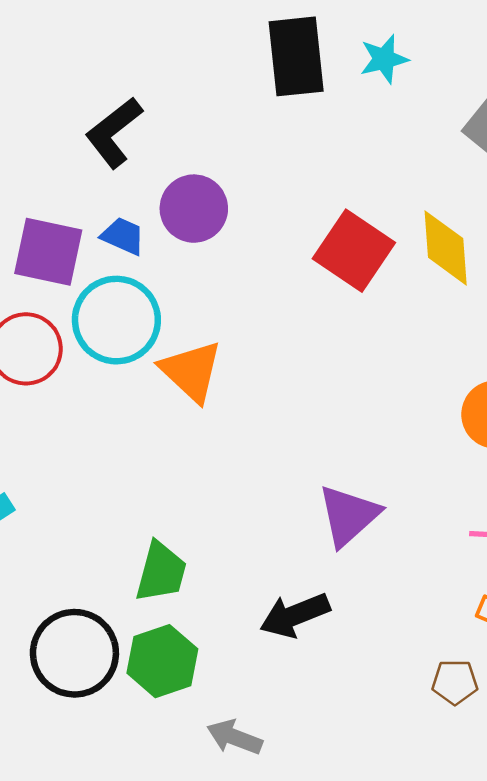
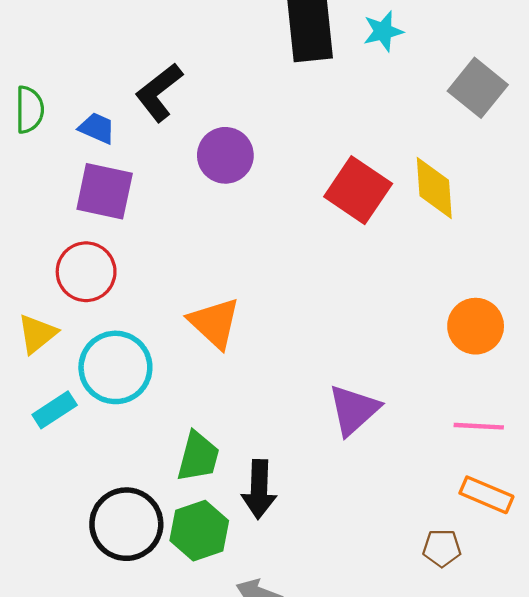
blue trapezoid: (123, 236) -> (97, 128), moved
cyan circle: (116, 320) -> (115, 367), moved
orange triangle: (191, 371) -> (214, 323), moved
black arrow: (295, 615) -> (259, 489), moved, turned -66

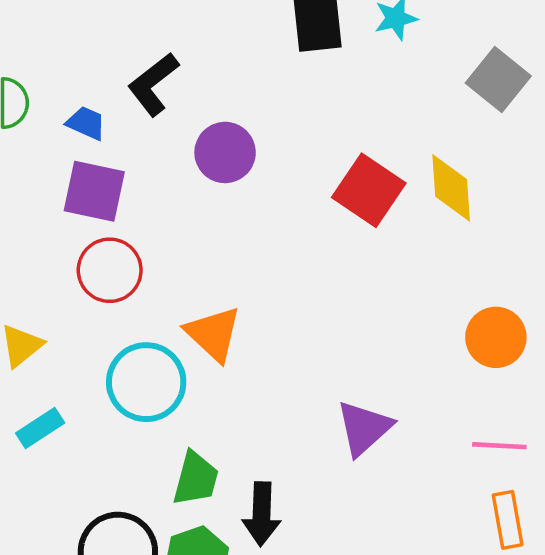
red circle: (86, 272) -> (110, 270), moved
cyan circle: (115, 367) -> (146, 382), moved
orange rectangle: (486, 495) -> (508, 520), turned 57

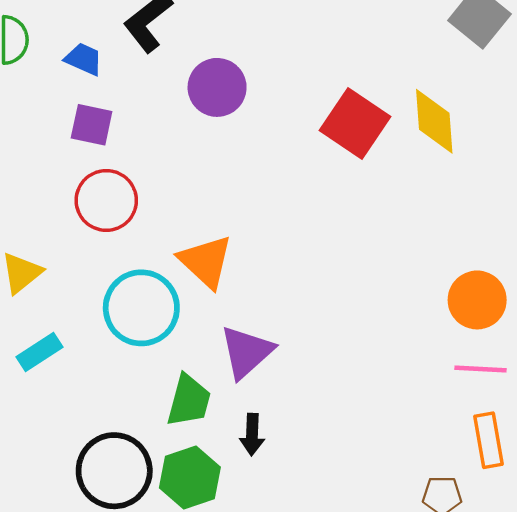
purple square: (94, 191) -> (92, 125), size x0.7
orange circle: (496, 337) -> (477, 300), moved
purple triangle: (364, 428) -> (246, 352), moved
black arrow: (262, 514) -> (252, 435), size x0.7

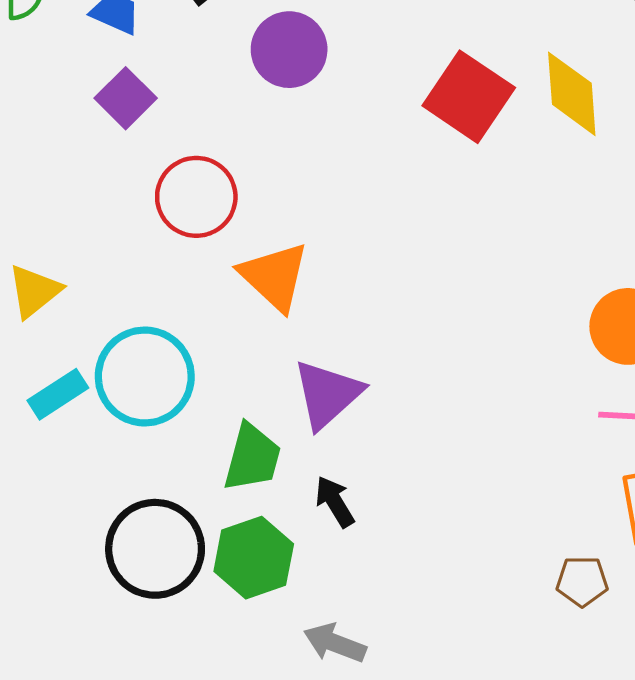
purple square: (92, 125) -> (126, 98), turned 33
red circle: (106, 200) -> (196, 197), moved
cyan circle: (141, 308) -> (145, 377), moved
black arrow: (252, 435) -> (335, 502), turned 147

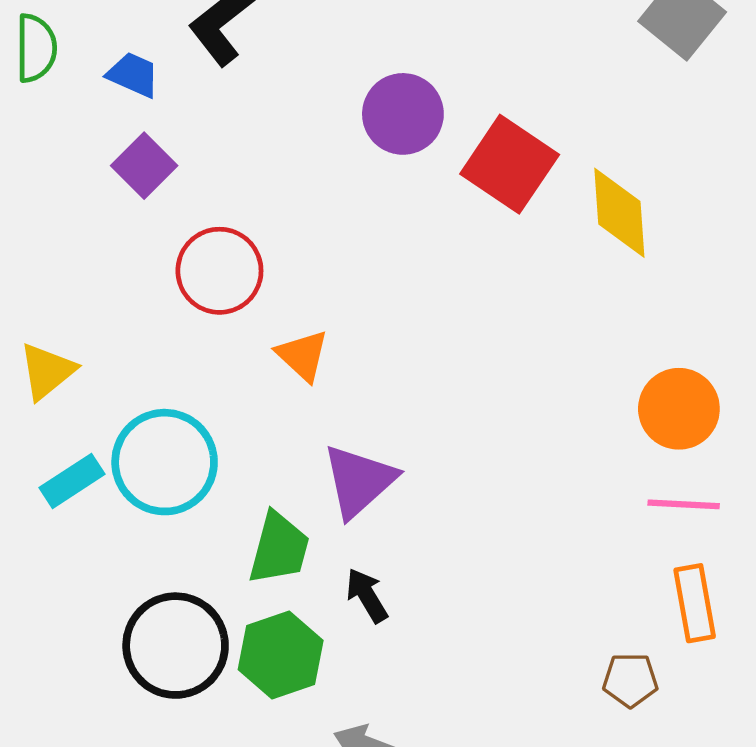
purple circle: (289, 50) -> (403, 114), moved
yellow diamond: (572, 94) -> (619, 213), moved
orange triangle: (274, 276) -> (303, 355), size x0.7

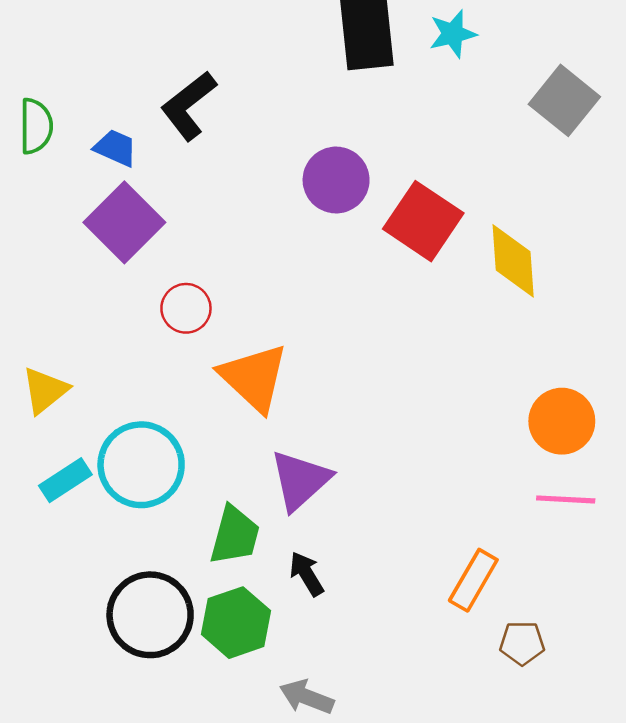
purple square: (144, 166) -> (124, 222), size x1.5
red circle: (219, 271) -> (186, 308), size x0.7
orange triangle: (303, 355) -> (254, 378), size x1.6
orange rectangle: (695, 603) -> (473, 580), moved, turned 40

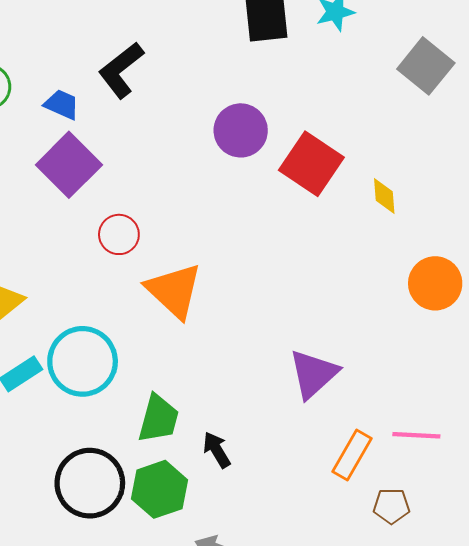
yellow diamond: (513, 261) -> (384, 196), size x0.6
orange circle: (562, 421) -> (435, 283), moved
purple triangle: (300, 480) -> (313, 374), moved
pink line: (566, 499) -> (416, 435), moved

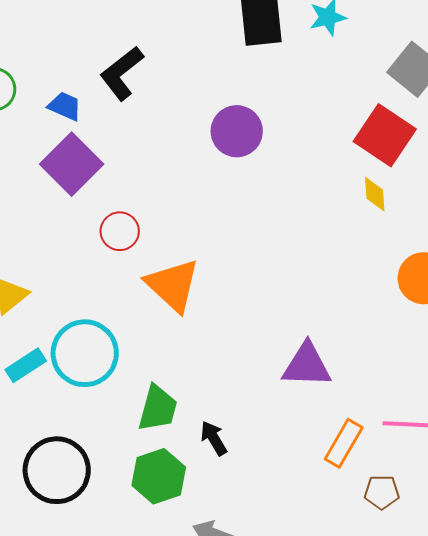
red square: (311, 164) -> (385, 135), moved
purple triangle: (313, 374) -> (307, 365), turned 44
black circle: (90, 483) -> (57, 470), moved

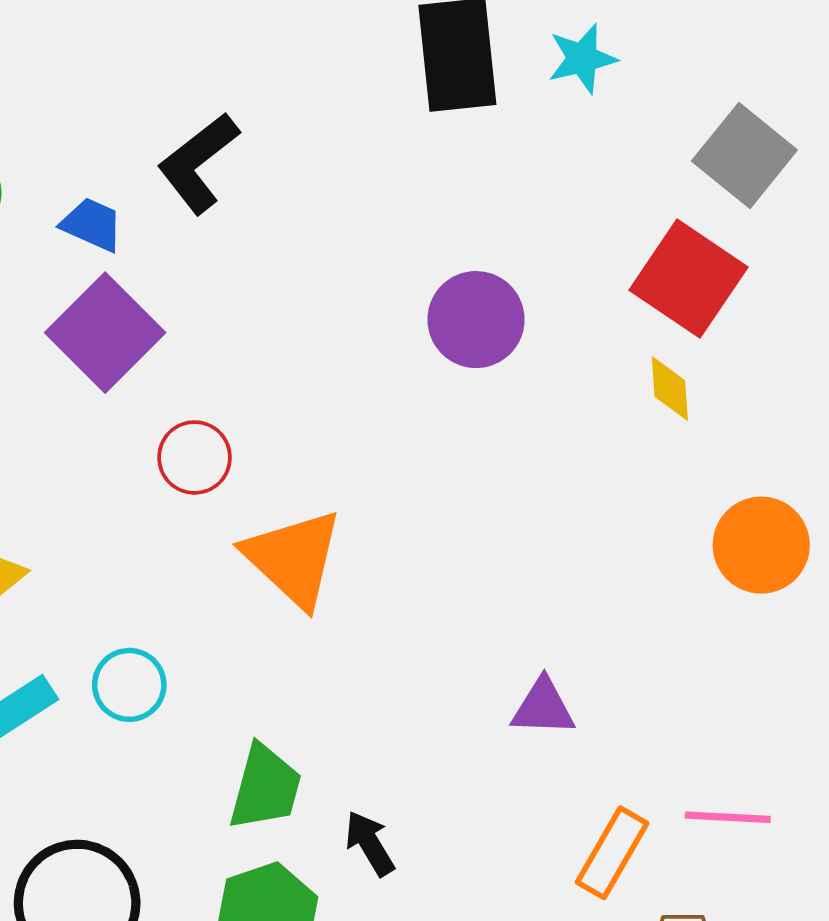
purple circle: (237, 131) -> (476, 320), moved
cyan circle: (85, 353) -> (129, 685), size x0.6
purple triangle: (307, 365) -> (543, 707), size x0.7

